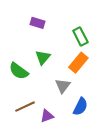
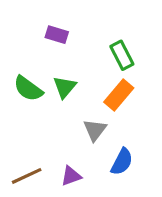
green semicircle: (19, 71) -> (28, 89), moved
brown line: (25, 107) -> (27, 176), moved

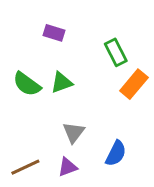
green triangle: (65, 87) -> (62, 83), turned 30
orange rectangle: (119, 95) -> (134, 84), moved
gray triangle: (95, 130) -> (74, 132), moved

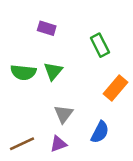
green triangle: (62, 83) -> (53, 71), turned -30
green semicircle: (27, 84) -> (23, 72), turned -30
orange rectangle: (134, 84) -> (115, 88), moved

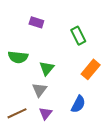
green triangle: (53, 71) -> (47, 68), moved
gray triangle: (64, 114) -> (39, 90), moved
purple triangle: (58, 144) -> (46, 113), turned -32

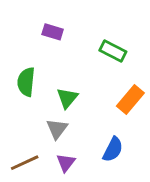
green rectangle: (78, 36) -> (113, 51), turned -36
green semicircle: (18, 57) -> (26, 82), turned 90

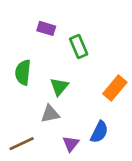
green rectangle: (113, 51) -> (79, 47), moved, turned 40
gray triangle: (57, 129) -> (50, 114), turned 42
purple triangle: (66, 163) -> (71, 144), moved

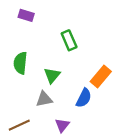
purple rectangle: (46, 28) -> (26, 15), moved
blue semicircle: (99, 132) -> (84, 98), moved

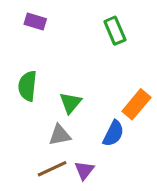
green rectangle: (69, 40) -> (115, 31), moved
brown line: (19, 125) -> (52, 169), moved

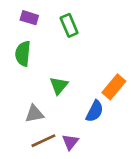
green rectangle: (115, 31) -> (69, 25), moved
green semicircle: (27, 86) -> (23, 54), moved
gray triangle: (60, 135) -> (34, 114), moved

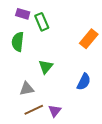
green rectangle: (69, 25) -> (42, 22), moved
orange rectangle: (114, 87) -> (89, 39), moved
blue semicircle: (95, 111) -> (84, 82), moved

